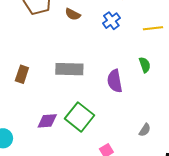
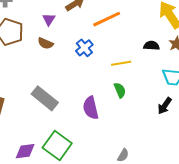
yellow line: (153, 28) -> (121, 63), moved
gray rectangle: (69, 69) -> (45, 98), turned 40

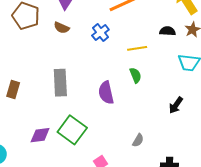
gray rectangle: (45, 98) -> (60, 83), turned 48
black arrow: (165, 106) -> (176, 105), moved

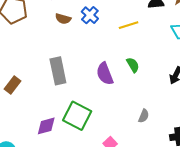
brown semicircle: (62, 28) -> (63, 19), moved
green semicircle: (135, 75) -> (133, 65), moved
brown rectangle: (13, 90) -> (12, 85), turned 30

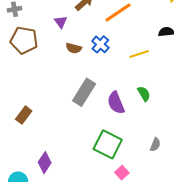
gray rectangle: (58, 71) -> (84, 92), moved, turned 44
green square: (77, 116) -> (108, 144), moved
purple diamond: (46, 126) -> (45, 163), moved, turned -40

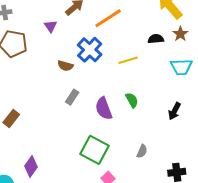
blue cross: (100, 44) -> (90, 50), size x1.4
brown semicircle: (74, 48) -> (65, 66), moved
gray rectangle: (84, 92) -> (72, 97), size x0.6

